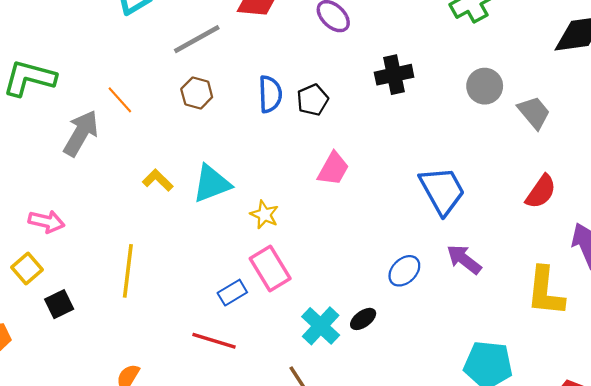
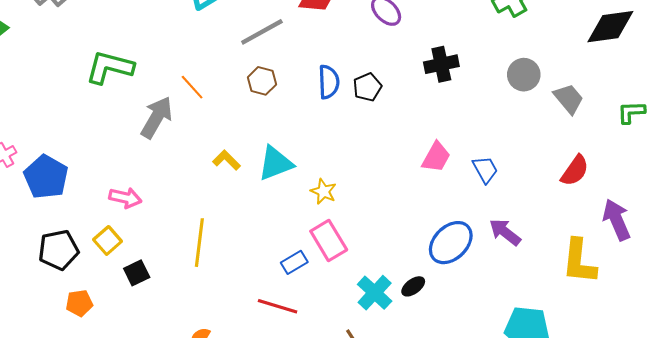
pink trapezoid: (333, 169) -> (436, 157), moved
blue trapezoid: (442, 191) -> (485, 170), size x0.6
blue ellipse: (404, 271) -> (451, 243), size x1.5

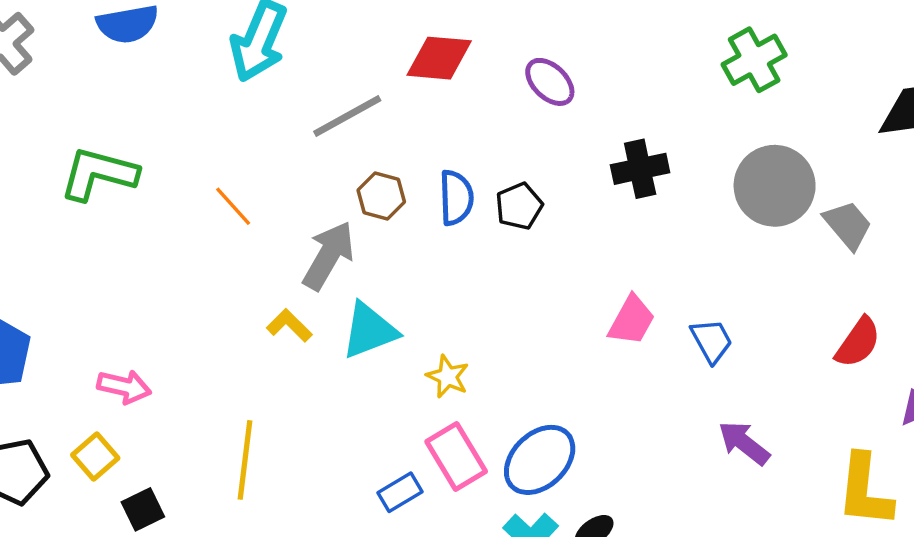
gray circle: (524, 75) -> (775, 186), size x1.5
brown hexagon: (262, 81) -> (381, 196), moved
gray arrow: (157, 117) -> (328, 256), moved
blue ellipse: (451, 243) -> (540, 460), moved

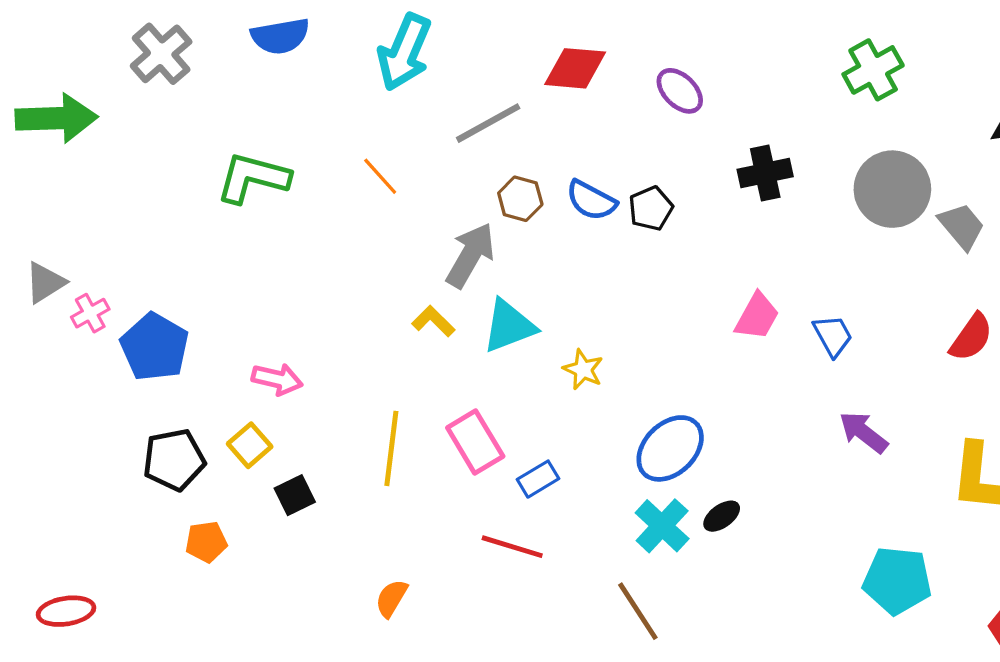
blue semicircle: (456, 198) -> (591, 200), turned 120
orange line: (233, 206) -> (380, 176), moved
pink rectangle: (456, 457) -> (475, 442), moved

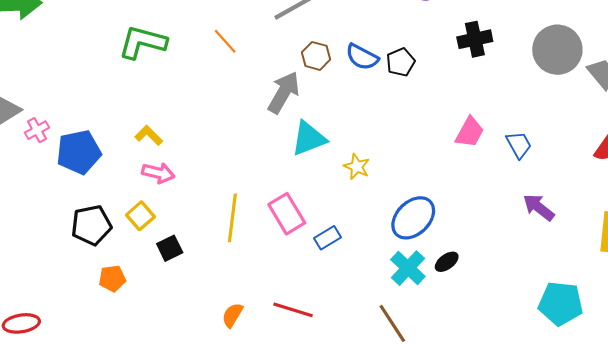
yellow L-shape: (433, 321) -> (149, 135), moved
blue pentagon: (155, 347) -> (79, 152), turned 30
red line: (512, 547) -> (293, 310), moved

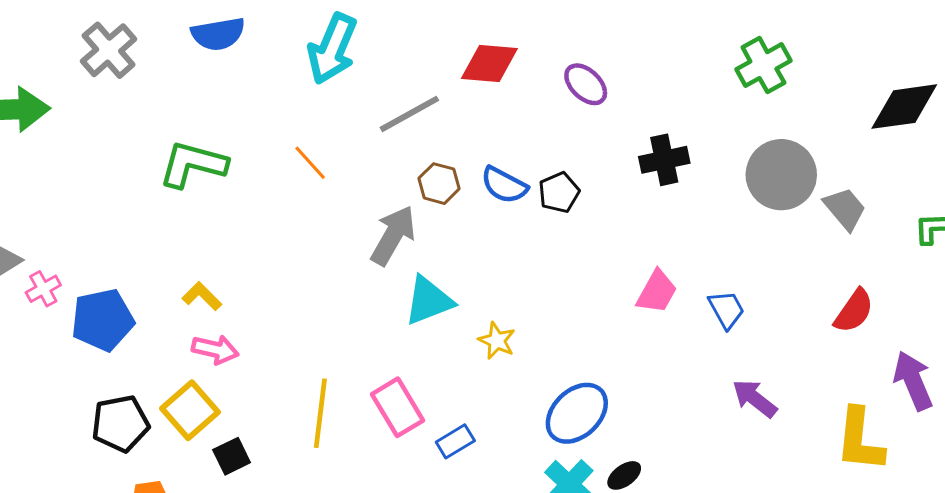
yellow square: (140, 216) -> (190, 410), size x1.4

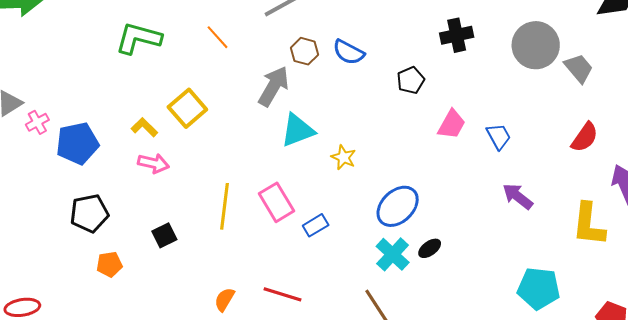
black pentagon: (559, 192) -> (411, 80), moved
yellow square: (190, 410) -> (187, 108), moved

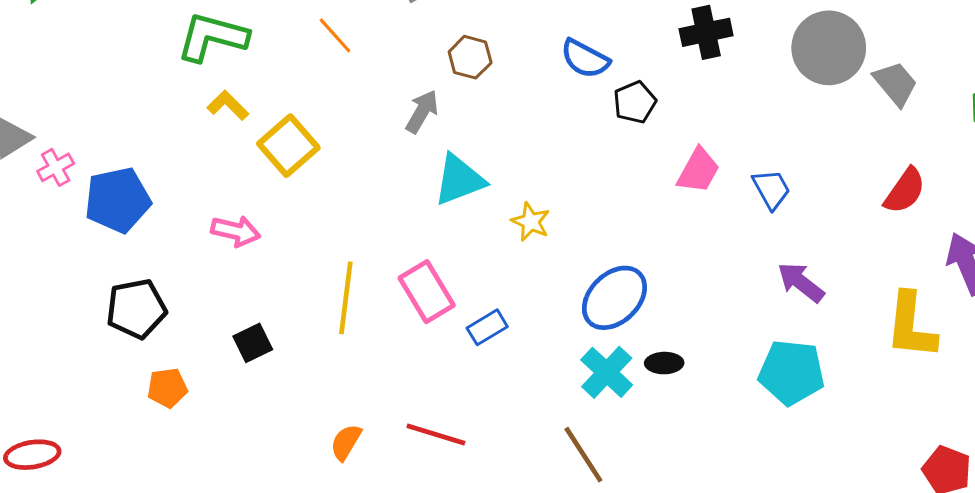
blue semicircle: (349, 52) -> (585, 59), moved
gray arrow: (274, 86) -> (422, 112), size x0.7
yellow L-shape: (144, 127) -> (228, 105), moved
black ellipse: (430, 248) -> (664, 363), turned 35
cyan pentagon: (539, 288) -> (791, 372), moved

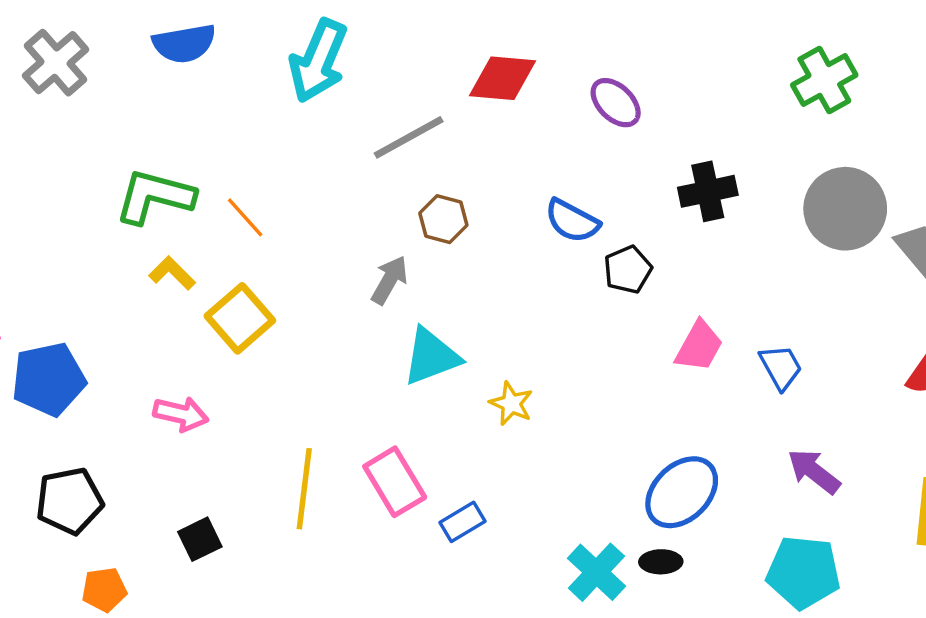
orange line: (335, 35) -> (245, 217), moved
blue ellipse: (614, 298) -> (682, 492), moved

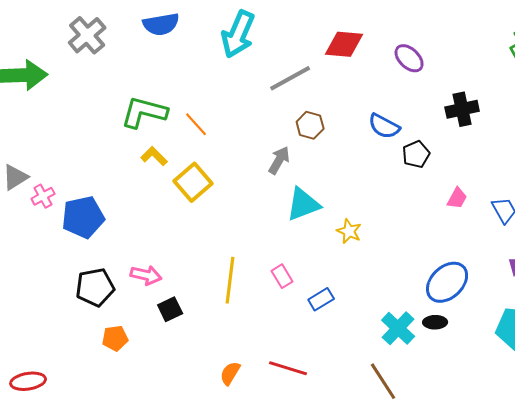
pink trapezoid: (699, 346) -> (457, 198), size x0.7
pink arrow: (181, 414) -> (146, 275), moved
pink rectangle: (395, 482) -> (282, 276), size x0.6

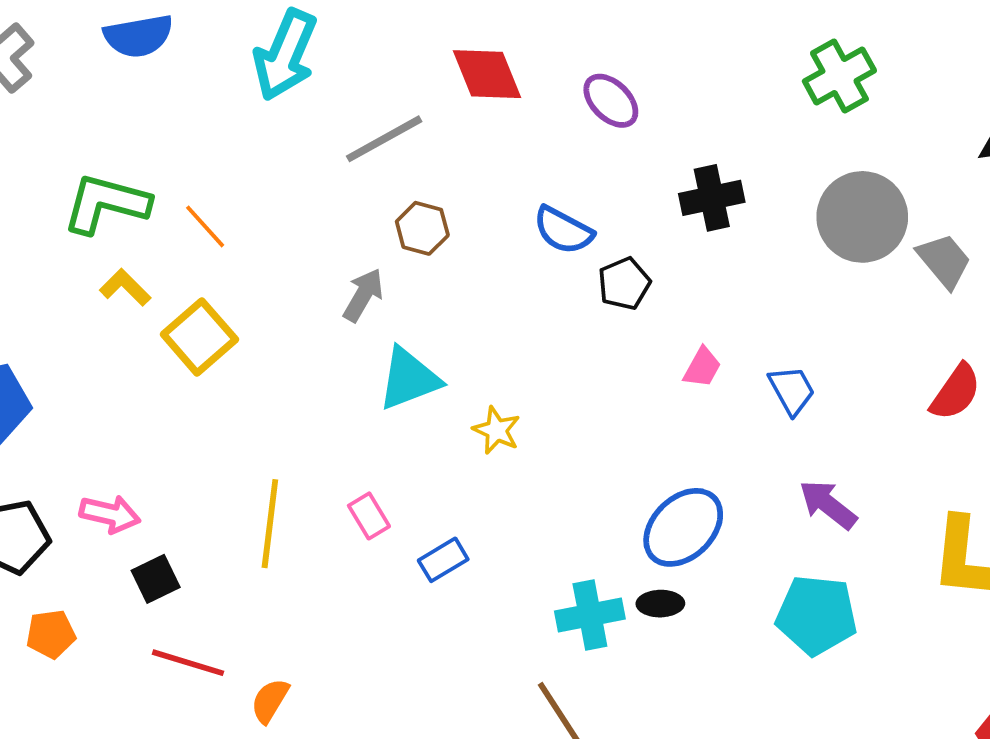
red diamond: (344, 44) -> (487, 74), turned 63
cyan cross: (398, 328) -> (590, 615), turned 36
red line: (288, 368) -> (188, 663), moved

